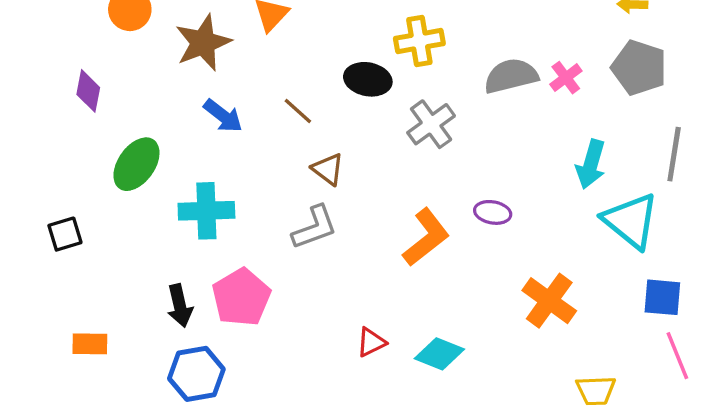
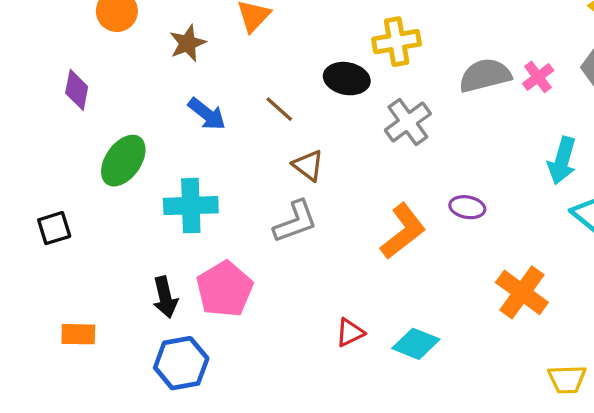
brown star: (203, 43) -> (188, 43), size x0.7

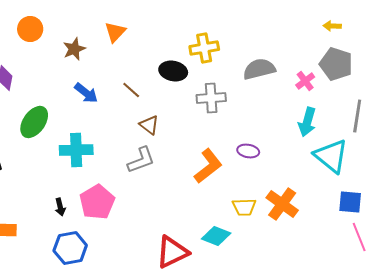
pink cross: (538, 77) -> (305, 81), moved
gray cross: (408, 122) -> (211, 98), turned 32
black arrow: (165, 297) -> (60, 207), size x0.7
red triangle: (350, 333) -> (172, 252), moved, size x1.8
yellow trapezoid: (567, 379) -> (244, 207), moved

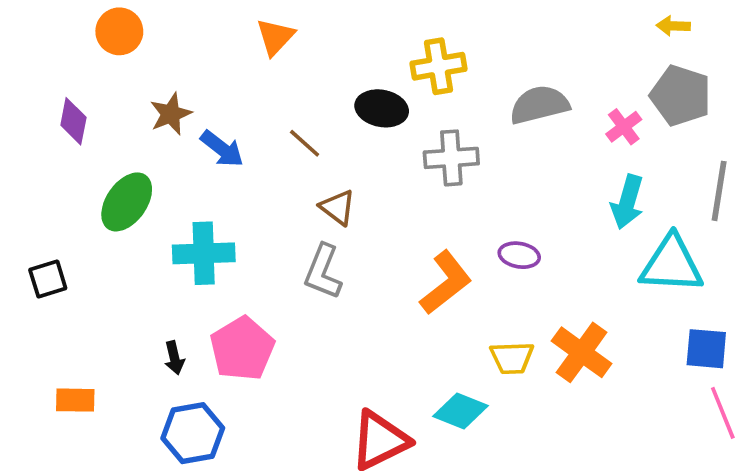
brown star: (74, 49) -> (171, 114), moved
cyan triangle: (331, 156) -> (671, 264), turned -36
gray L-shape: (141, 160) -> (323, 272), turned 132

